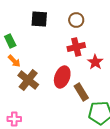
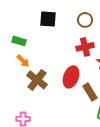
green rectangle: (10, 41) -> (19, 41), turned -48

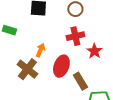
orange arrow: (23, 61) -> (40, 50), moved, turned -112

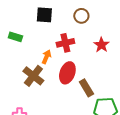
red cross: (75, 36) -> (65, 43), moved
red star: (94, 51) -> (101, 45), moved

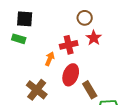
black square: (44, 15) -> (25, 19), moved
red star: (101, 45) -> (94, 38), moved
brown cross: (33, 76) -> (37, 90), moved

